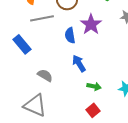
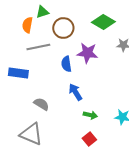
purple star: (91, 24) -> (87, 53), turned -30
blue rectangle: (22, 44) -> (18, 73), turned -42

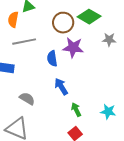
brown circle: (63, 28) -> (63, 23), moved
green arrow: (90, 115) -> (76, 110), turned -128

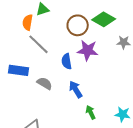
gray line: (24, 42) -> (39, 44), turned 55
gray semicircle: (27, 99) -> (45, 83), moved

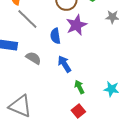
purple star: (88, 50) -> (76, 25), turned -30

